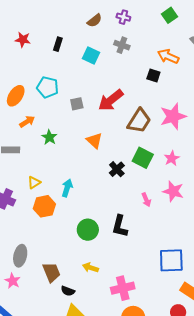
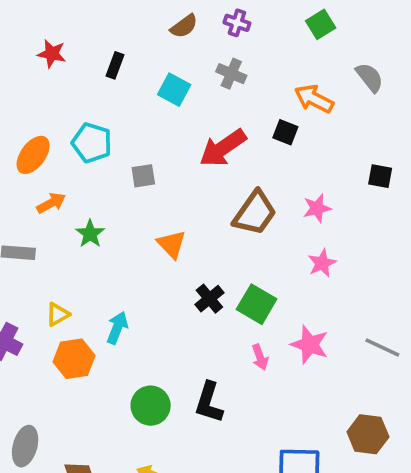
red arrow: (111, 100) -> (223, 148), moved
pink star: (173, 116) -> (317, 208), size x0.6
green square: (143, 158) -> (257, 304), moved
pink star: (172, 158) -> (322, 263), moved

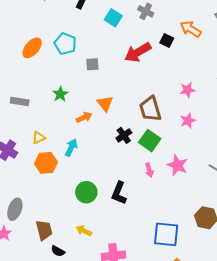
black square: (285, 132) -> (167, 40), moved
orange arrow: (51, 203) -> (84, 117), moved
brown trapezoid: (255, 213) -> (150, 109), moved, turned 124

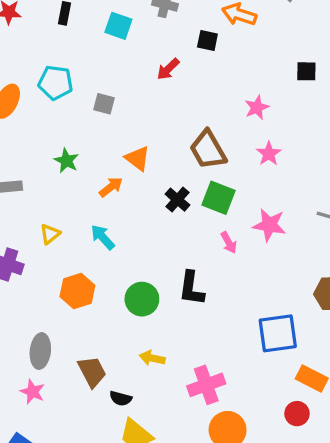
red arrow: (138, 52) -> (168, 69), size x0.6
gray square: (92, 64) -> (104, 104), turned 32
cyan arrow: (71, 148) -> (103, 237), turned -54
orange hexagon: (46, 163) -> (77, 291), moved

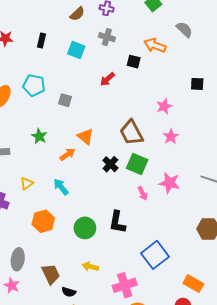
blue square: (278, 333) -> (155, 255), moved, turned -32

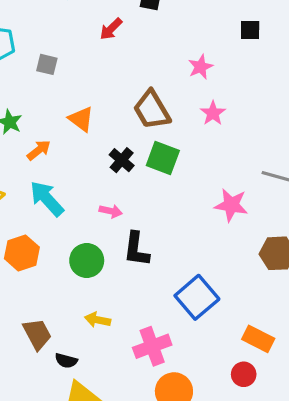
orange arrow: (67, 154) -> (39, 150), moved
pink star: (170, 183) -> (231, 205), moved
cyan arrow: (61, 187) -> (47, 199), size x1.4
pink arrow: (143, 193) -> (111, 211), moved, turned -48

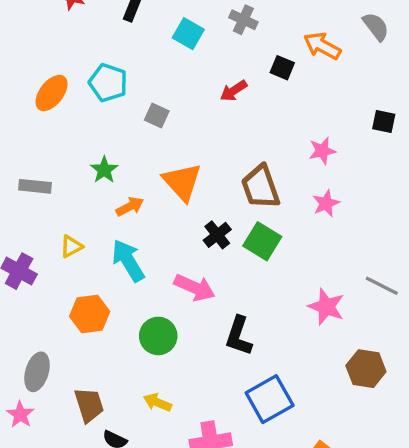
orange triangle: (81, 119) -> (182, 182), size x1.4
pink arrow: (111, 211) -> (195, 288), size x1.6
black L-shape: (136, 249) -> (239, 336), moved

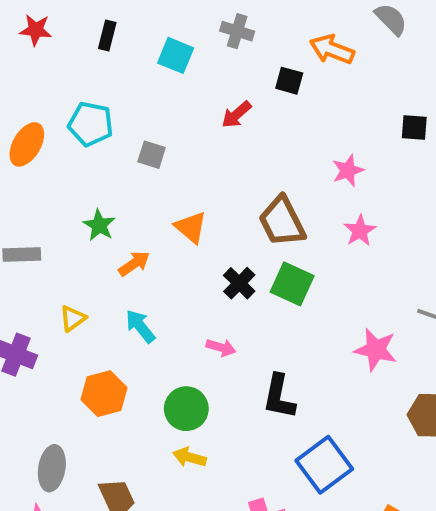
orange triangle: (182, 182) -> (191, 227), size x0.7
cyan arrow: (128, 261) -> (140, 326), size x0.7
pink arrow: (195, 288) -> (221, 347), size x0.6
yellow arrow: (157, 402) -> (189, 457), moved

